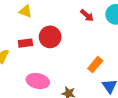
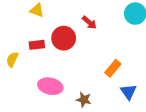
red arrow: (87, 15) -> (89, 22), moved

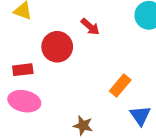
red rectangle: (37, 45) -> (23, 70), moved
pink ellipse: (50, 86) -> (24, 101), moved

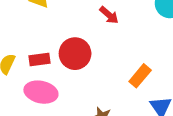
red circle: (57, 47) -> (75, 54), moved

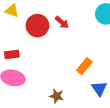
red circle: (75, 54) -> (37, 26), moved

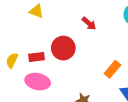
red circle: (37, 26) -> (63, 48), moved

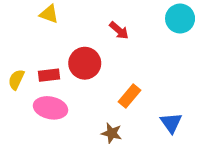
orange rectangle: (112, 69) -> (129, 96), moved

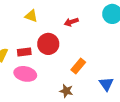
yellow triangle: (49, 14) -> (31, 16), moved
red arrow: (119, 30) -> (71, 22), turned 120

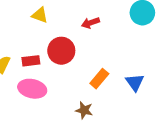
blue triangle: (106, 84) -> (135, 82), moved

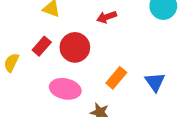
red rectangle: (31, 61) -> (42, 46), moved, turned -42
pink ellipse: (32, 89) -> (65, 89), moved

